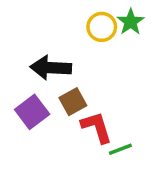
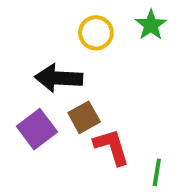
yellow circle: (102, 27) -> (96, 33), moved
green line: (120, 149) -> (157, 172), moved, turned -60

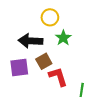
green star: (151, 25) -> (63, 38), moved
purple square: (37, 129) -> (19, 67), turned 30

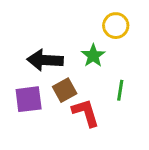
yellow circle: (50, 17) -> (116, 26), moved
green line: (82, 90) -> (120, 90), moved

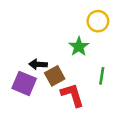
black arrow: (45, 60) -> (38, 64), moved, size x0.6
purple square: (29, 99) -> (24, 83), turned 30

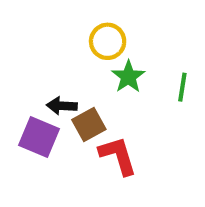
yellow circle: (98, 21) -> (108, 41), moved
green line: (102, 76) -> (182, 87), moved

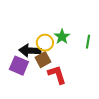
yellow circle: (108, 41) -> (45, 43), moved
black arrow: (62, 106) -> (30, 51), size x1.5

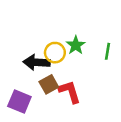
brown square: (43, 60) -> (49, 84), moved
purple square: (19, 66) -> (19, 101), moved

